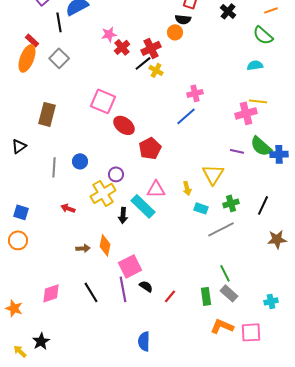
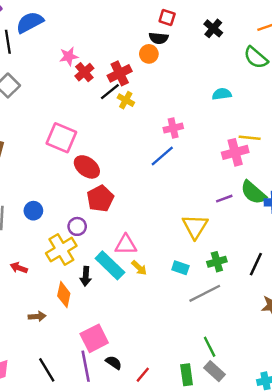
cyan semicircle: (255, 65) -> (222, 94), moved
red pentagon: (150, 148) -> (100, 199), moved
purple line: (237, 151) -> (224, 199), turned -32
yellow arrow: (187, 188) -> (139, 268), moved, turned -32
orange diamond: (105, 245) -> (64, 295), moved

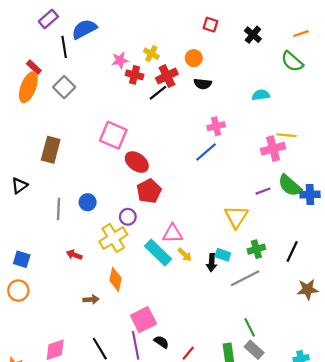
black semicircle: (159, 38) -> (203, 84), moved
red cross: (84, 72) -> (135, 75), turned -36
yellow cross: (126, 100) -> (151, 54), moved
black arrow: (86, 276) -> (212, 263), moved

